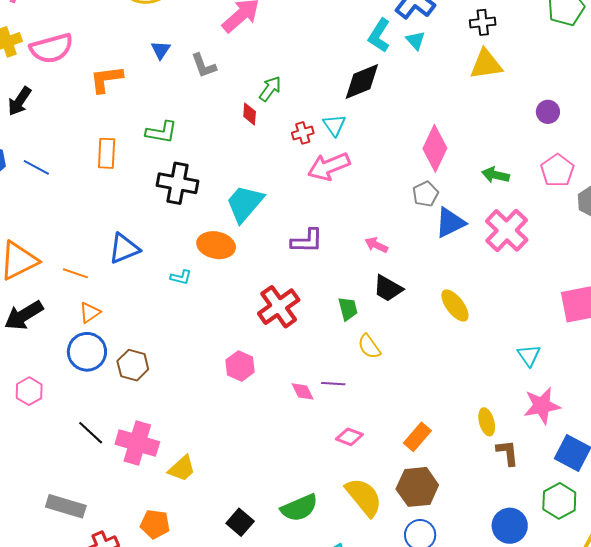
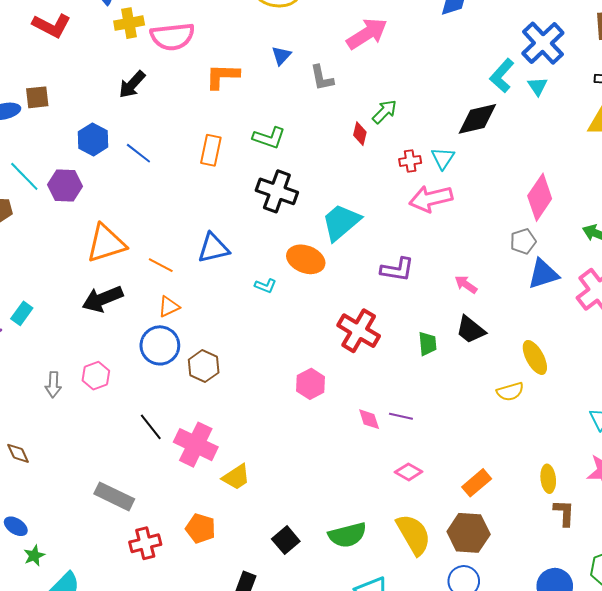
red cross: (279, 307) -> (359, 331), turned -33
yellow semicircle: (369, 347) -> (510, 392), moved, turned -80

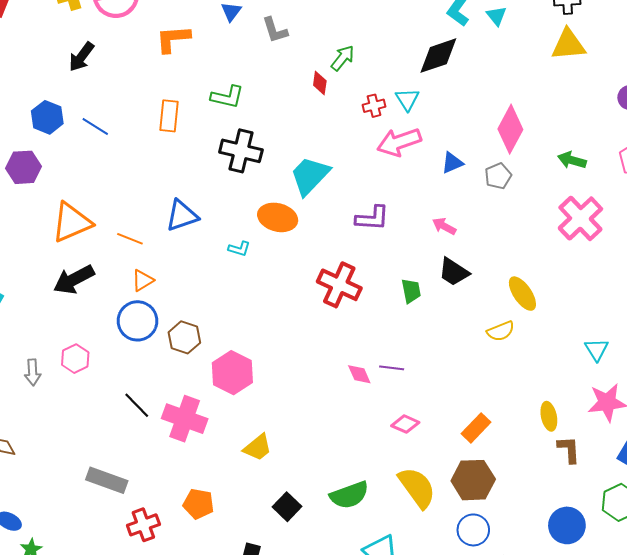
blue triangle: (543, 274) -> (452, 163), moved, size x0.7
pink hexagon: (311, 384) -> (232, 373), moved, size x1.4
yellow trapezoid: (236, 477) -> (258, 447), moved

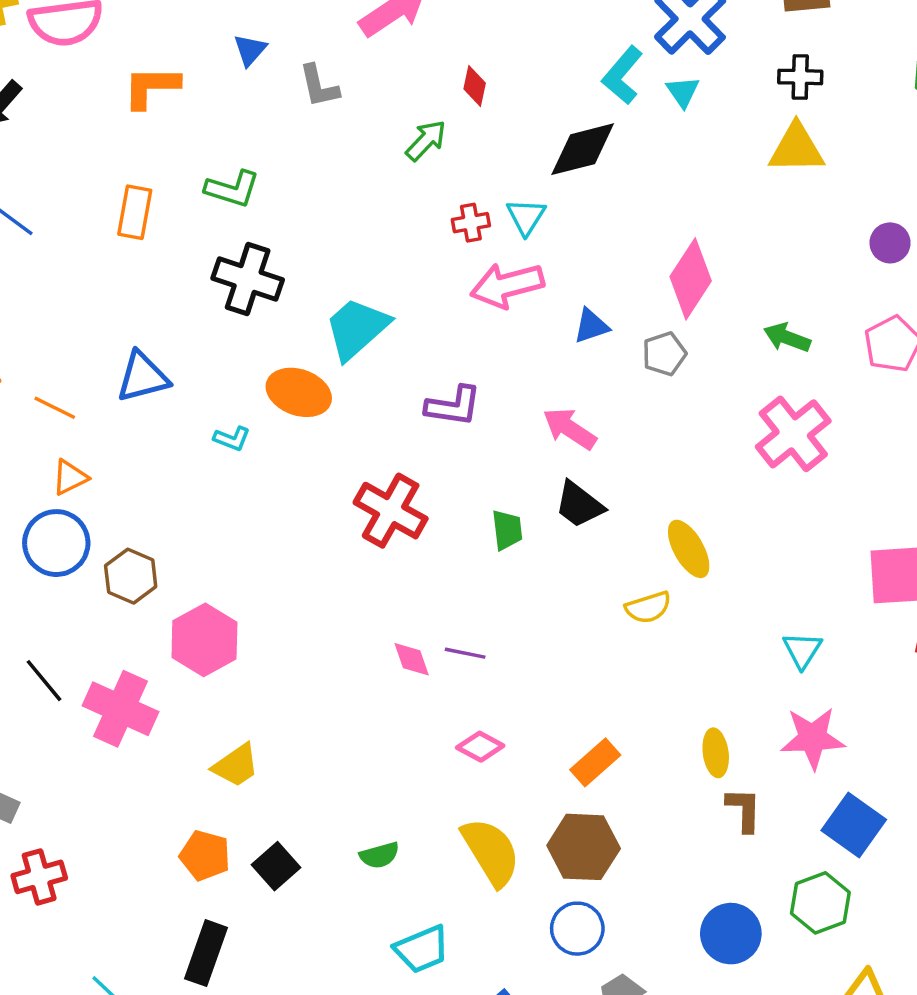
red diamond: (320, 83) -> (475, 86), moved
pink arrow: (444, 226) -> (570, 429), size x1.4
green semicircle: (349, 495) -> (379, 855), size x0.6
orange pentagon: (198, 504) -> (205, 855), moved

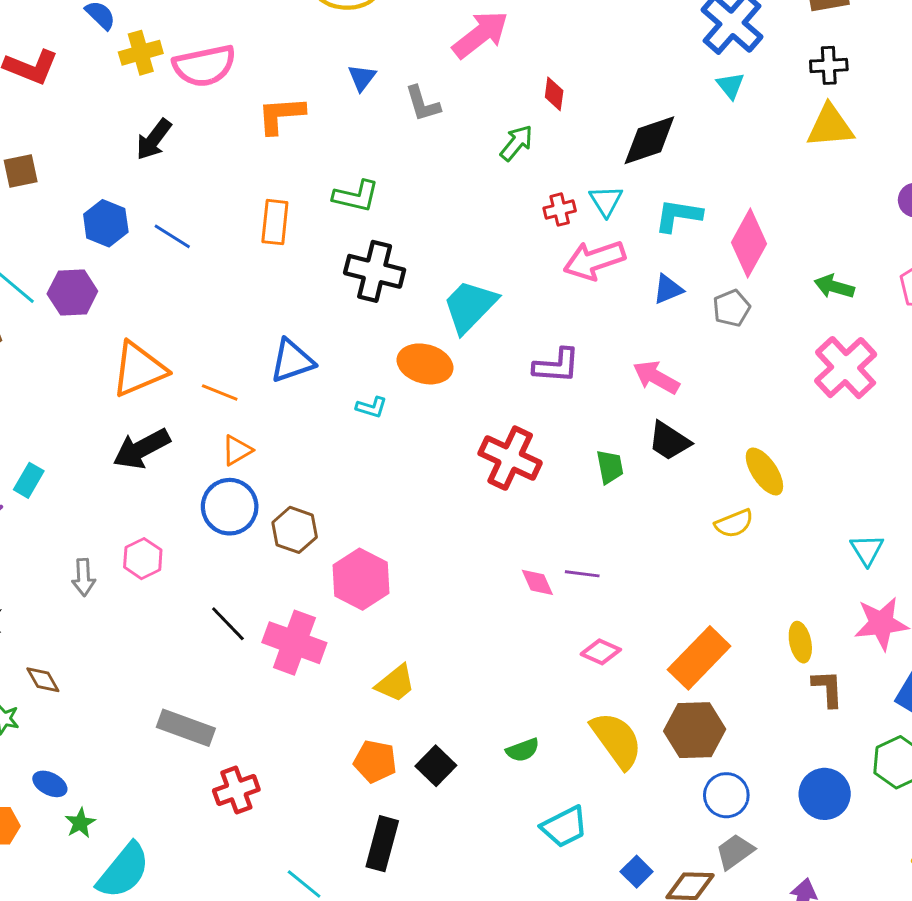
cyan L-shape: (622, 75) -> (678, 216), moved, turned 63
orange rectangle: (595, 762) -> (699, 658), size x1.5
blue circle: (577, 929) -> (726, 795), moved

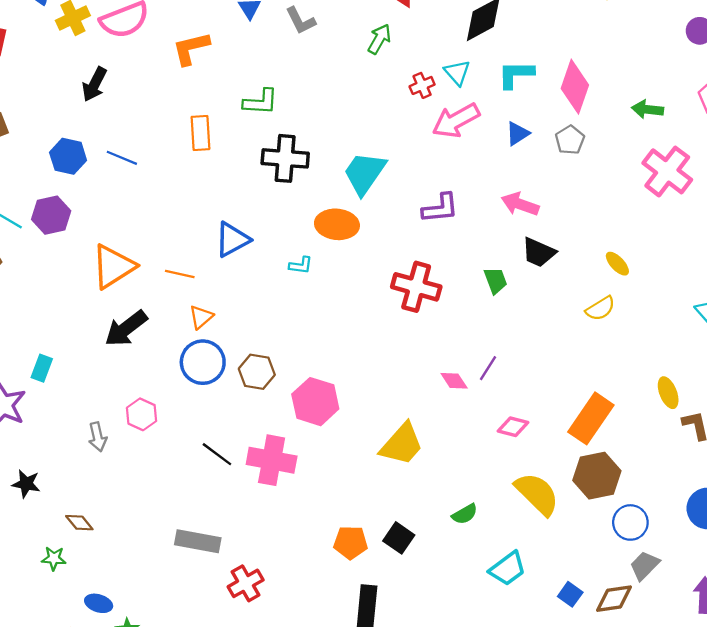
yellow ellipse: (764, 471) -> (617, 264), size x0.7
purple line: (582, 574) -> (488, 368), turned -55
yellow trapezoid: (396, 683) -> (402, 444), moved, size x1.4

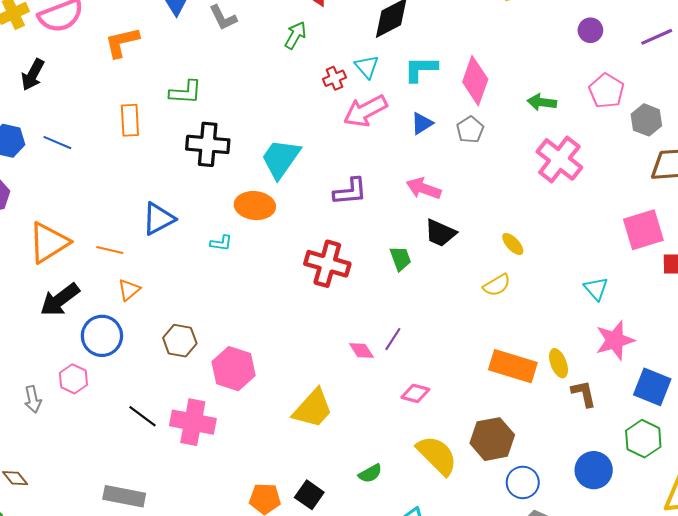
blue circle: (203, 362) -> (102, 336), moved
orange rectangle: (591, 418) -> (513, 366), moved, turned 72

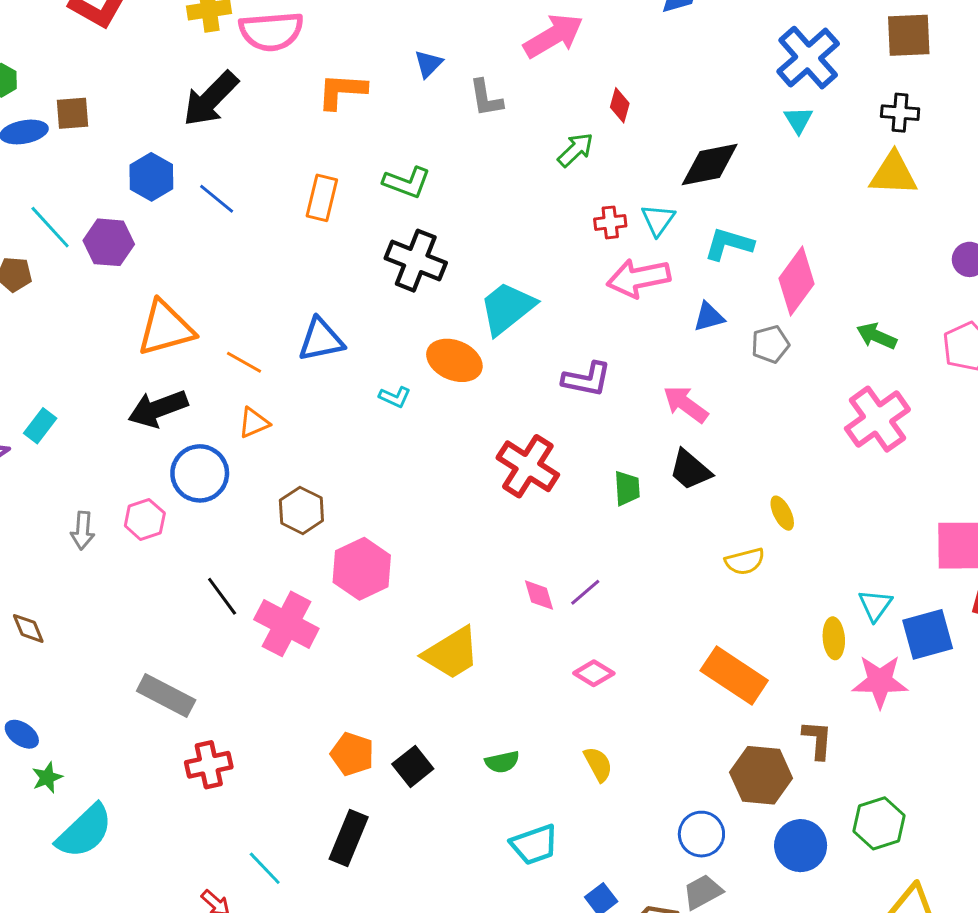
black arrow: (33, 75) -> (211, 99), size x1.4
yellow ellipse: (558, 363) -> (834, 638), moved
blue square: (652, 387) -> (928, 634), moved, turned 36
brown hexagon: (492, 439) -> (761, 775), moved
yellow semicircle: (437, 455) -> (598, 764), size x0.6

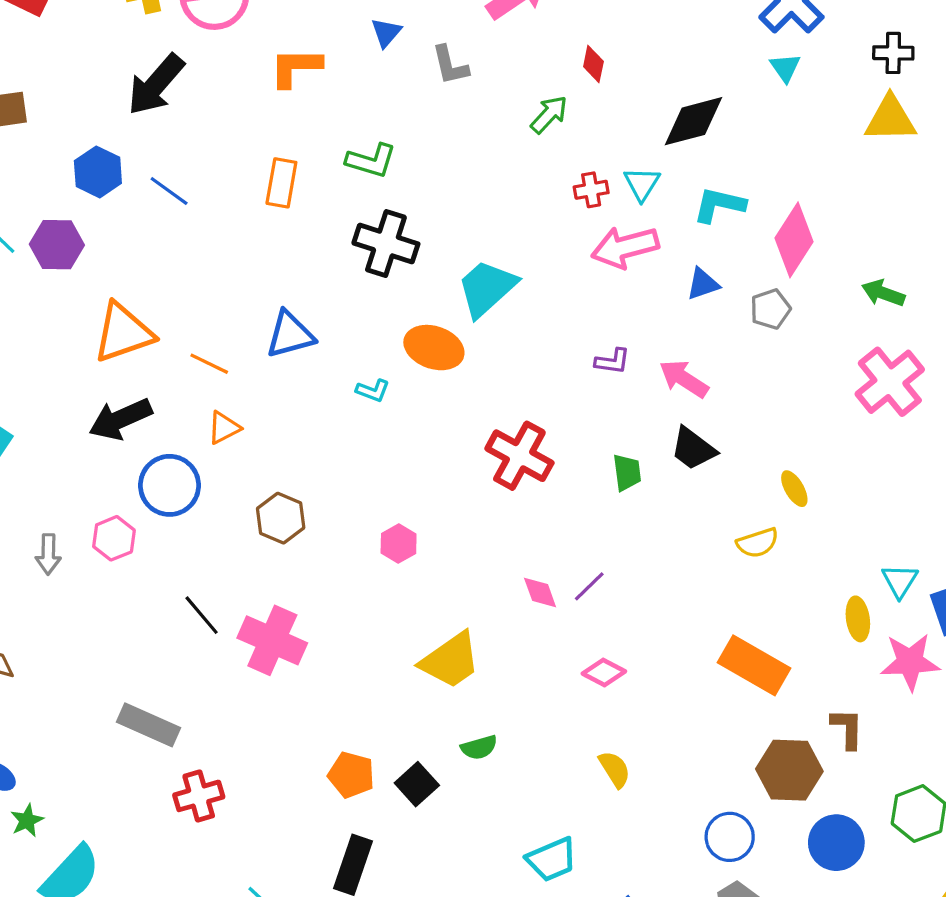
purple L-shape: (587, 379) -> (613, 361), moved, size x0.7
pink hexagon: (362, 569) -> (399, 544), moved, size x0.6
green semicircle: (502, 762) -> (479, 747), moved

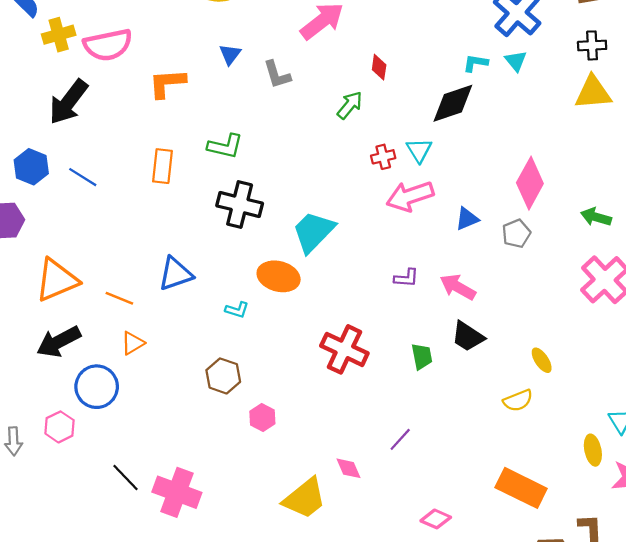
cyan L-shape: (719, 205) -> (475, 63), moved, size x0.7
brown hexagon: (281, 518) -> (223, 376), moved
pink diamond: (540, 593) -> (348, 468), moved
pink diamond: (604, 672) -> (436, 519), moved

